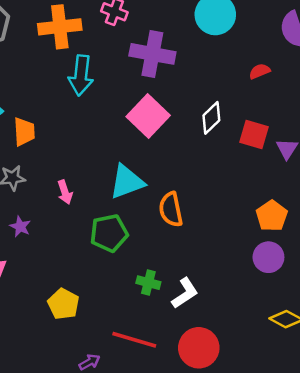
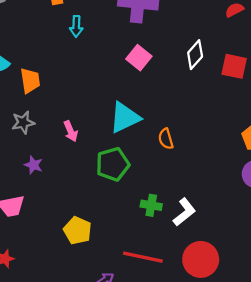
cyan arrow: (81, 75) -> (76, 26), size x0.6
pink square: (148, 116) -> (139, 58), size x0.7
orange semicircle: (171, 209) -> (166, 139), size x0.7

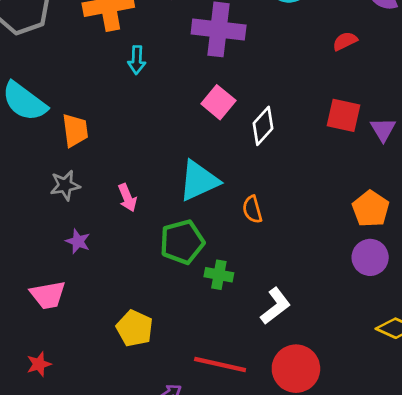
white diamond: (195, 55) -> (263, 126), moved
green cross: (151, 205) -> (219, 275), moved

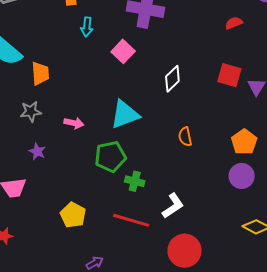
pink square: (218, 102) -> (123, 51), moved
pink arrow: (127, 198) -> (74, 123), turned -60
orange semicircle: (252, 209) -> (185, 137), moved
red line: (220, 364) -> (131, 220), moved

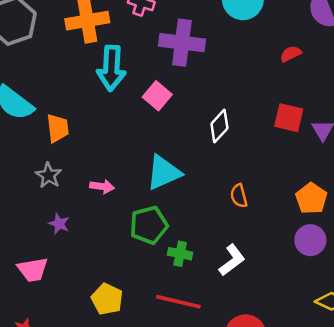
cyan arrow: (87, 27) -> (111, 68), size x1.8
gray star: (31, 112) -> (49, 175), turned -30
white L-shape: (173, 206) -> (232, 260), moved

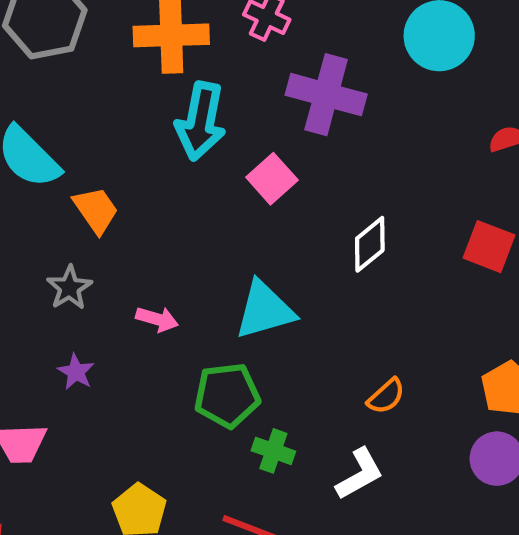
orange trapezoid: (58, 128) -> (96, 210), turned -36
orange semicircle: (239, 196) -> (386, 396), moved, turned -125

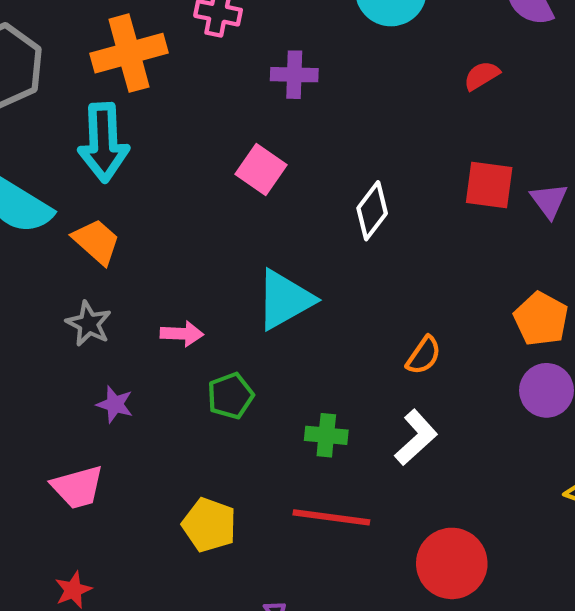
purple cross: (326, 95) -> (294, 75), size x0.6
cyan arrow: (201, 121) -> (103, 142), moved
green pentagon: (227, 395) -> (230, 396), moved, size x0.7

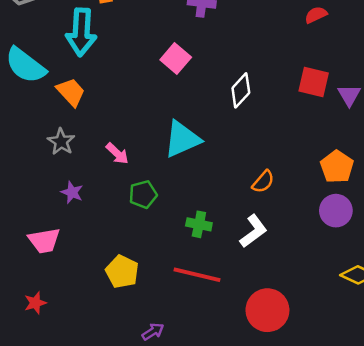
pink arrow: (182, 334) -> (117, 154), turned 35

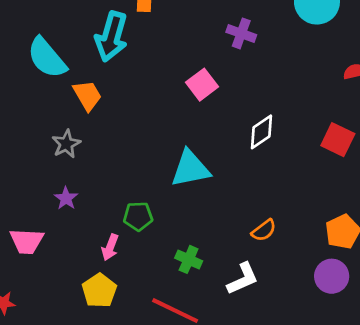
pink arrow: (117, 154) -> (110, 247), moved, turned 55

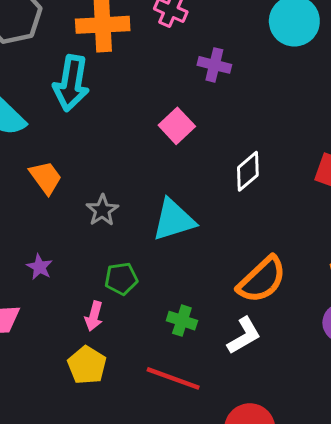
orange trapezoid: (87, 95) -> (46, 178), moved
gray star: (66, 144) -> (102, 210), moved
orange semicircle: (264, 230) -> (262, 280), size x1.8

